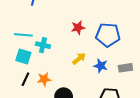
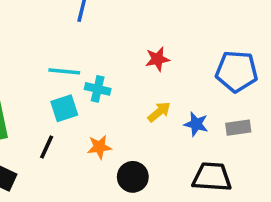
blue pentagon: (108, 35) -> (237, 71), moved
cyan square: (23, 56) -> (64, 108), turned -35
black line: (25, 79) -> (47, 147), moved

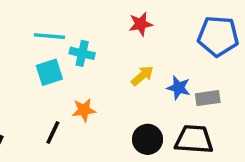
gray rectangle: (238, 128) -> (208, 98), moved
black line: (47, 147) -> (53, 132), moved
black circle: (133, 177) -> (148, 139), moved

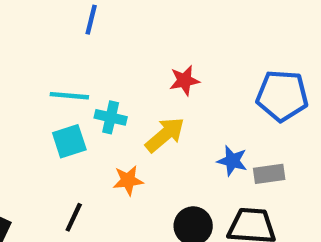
yellow arrow: (142, 76) -> (165, 135), moved, size x1.4
orange star: (84, 110) -> (128, 180), moved

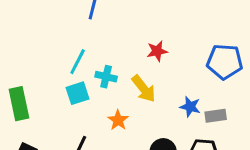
cyan line: (69, 96) -> (78, 62), turned -68
yellow arrow: (165, 135) -> (144, 89), turned 92
orange star: (128, 180) -> (118, 120), turned -30

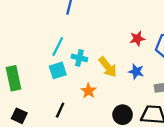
red star: (157, 51) -> (137, 39), moved
blue star: (190, 107) -> (136, 72), moved

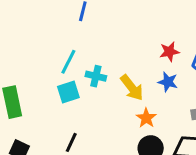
blue star: (136, 72) -> (168, 82), moved
orange star: (88, 91) -> (146, 118), moved

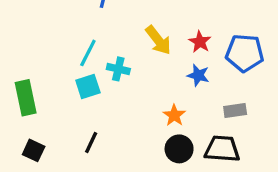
red star: (169, 52) -> (200, 42), turned -30
yellow arrow: (132, 88) -> (158, 40), moved

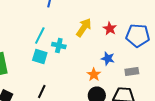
yellow arrow: (158, 40) -> (84, 28), turned -108
blue star: (198, 75) -> (108, 58), moved
cyan square: (88, 87) -> (40, 56), turned 35

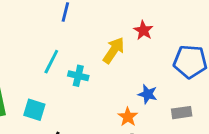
red star: (110, 28) -> (143, 30), moved
cyan square: (40, 56) -> (34, 110), moved

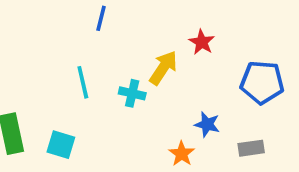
cyan line: (51, 62) -> (83, 82), turned -40
cyan cross: (78, 76) -> (132, 93), moved

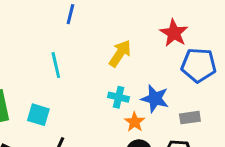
red star: (202, 42) -> (174, 33), moved, size x1.4
cyan cross: (132, 93) -> (119, 97), moved
blue star: (207, 124) -> (155, 99), size x1.4

